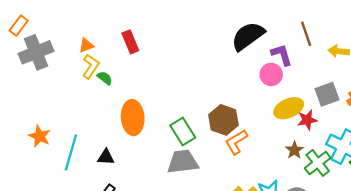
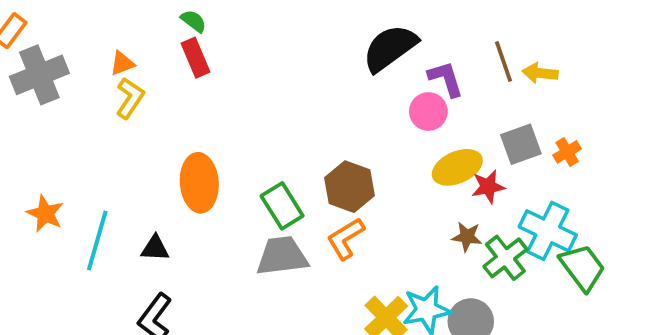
brown line: (306, 34) -> (503, 61), moved
green semicircle: (105, 78) -> (193, 21), moved
orange L-shape: (236, 142) -> (346, 239), moved
brown star: (294, 150) -> (467, 237), turned -30

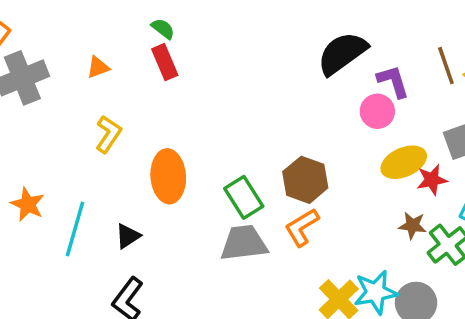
yellow L-shape: (130, 98) -> (108, 134), moved
black triangle: (155, 248) -> (128, 236), turned -36

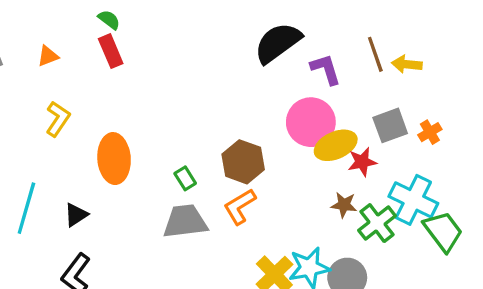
pink circle: (377, 111) -> (311, 122), moved, size x1.5
green rectangle: (244, 197) -> (185, 178), size x0.6

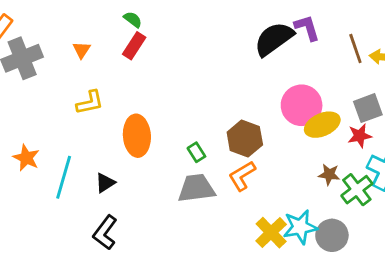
red rectangle: (111, 51) -> (134, 46), turned 56
orange triangle: (48, 56) -> (82, 50), turned -36
purple L-shape: (326, 69) -> (307, 28), moved
yellow L-shape: (58, 119) -> (90, 102), turned 44
red star: (362, 162) -> (360, 136), moved

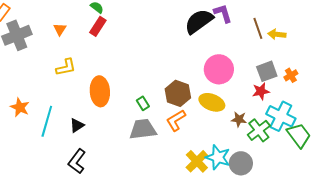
yellow ellipse: (322, 125) -> (212, 102), moved, turned 45
cyan star: (300, 227) -> (218, 157), turned 30

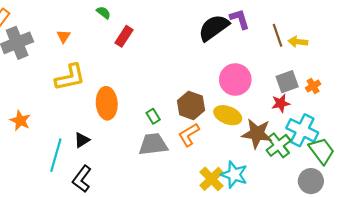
red rectangle: (98, 26) -> (124, 36), moved
yellow L-shape: (66, 67) -> (70, 77), size x1.4
brown star: (239, 119) -> (257, 134), size x1.8
cyan line: (47, 121) -> (56, 155), moved
gray circle: (241, 163) -> (311, 181), moved

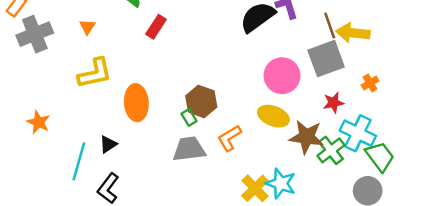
yellow arrow: (298, 42) -> (353, 33), size x1.5
gray square: (287, 82) -> (326, 59), moved, size x1.4
brown hexagon: (191, 105) -> (201, 101), moved

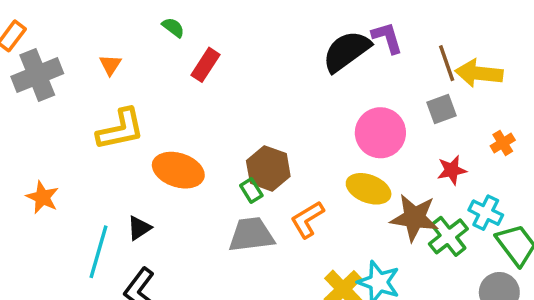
gray square: (326, 59) -> (442, 109), size x0.6
orange ellipse: (136, 103) -> (178, 170), turned -68
cyan cross: (358, 133) -> (486, 213), size x0.7

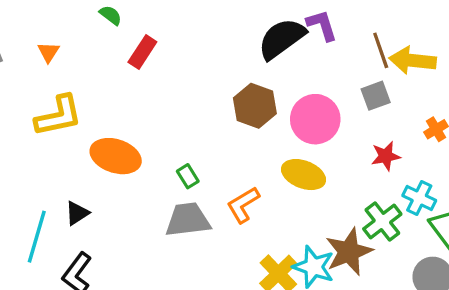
brown hexagon: (268, 168) -> (255, 106), moved
brown star: (414, 218) -> (349, 252), moved, turned -30

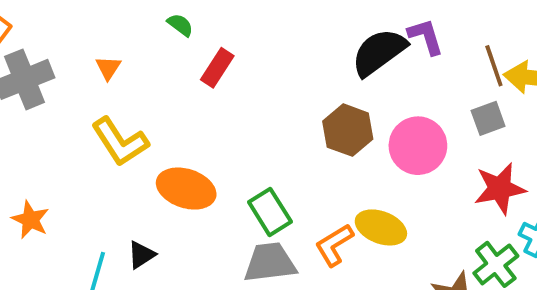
yellow L-shape: (59, 116) -> (120, 142), turned 69
red star: (386, 156) -> (500, 189), size x1.5
yellow ellipse: (303, 175) -> (381, 227), moved
green rectangle: (188, 176) -> (270, 212), size x1.6

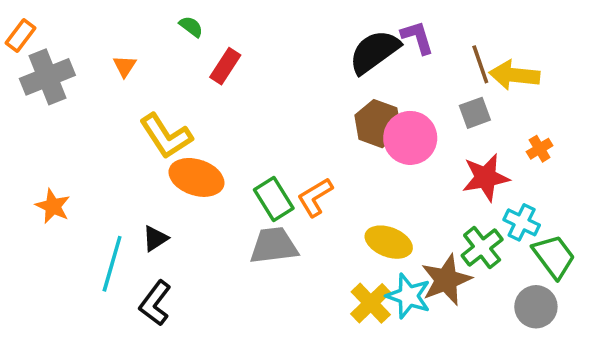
brown hexagon: (348, 130) -> (378, 124), moved
yellow L-shape: (120, 142) -> (166, 136), moved
yellow ellipse: (381, 227) -> (389, 242), moved
orange L-shape: (334, 245) -> (315, 197), moved

